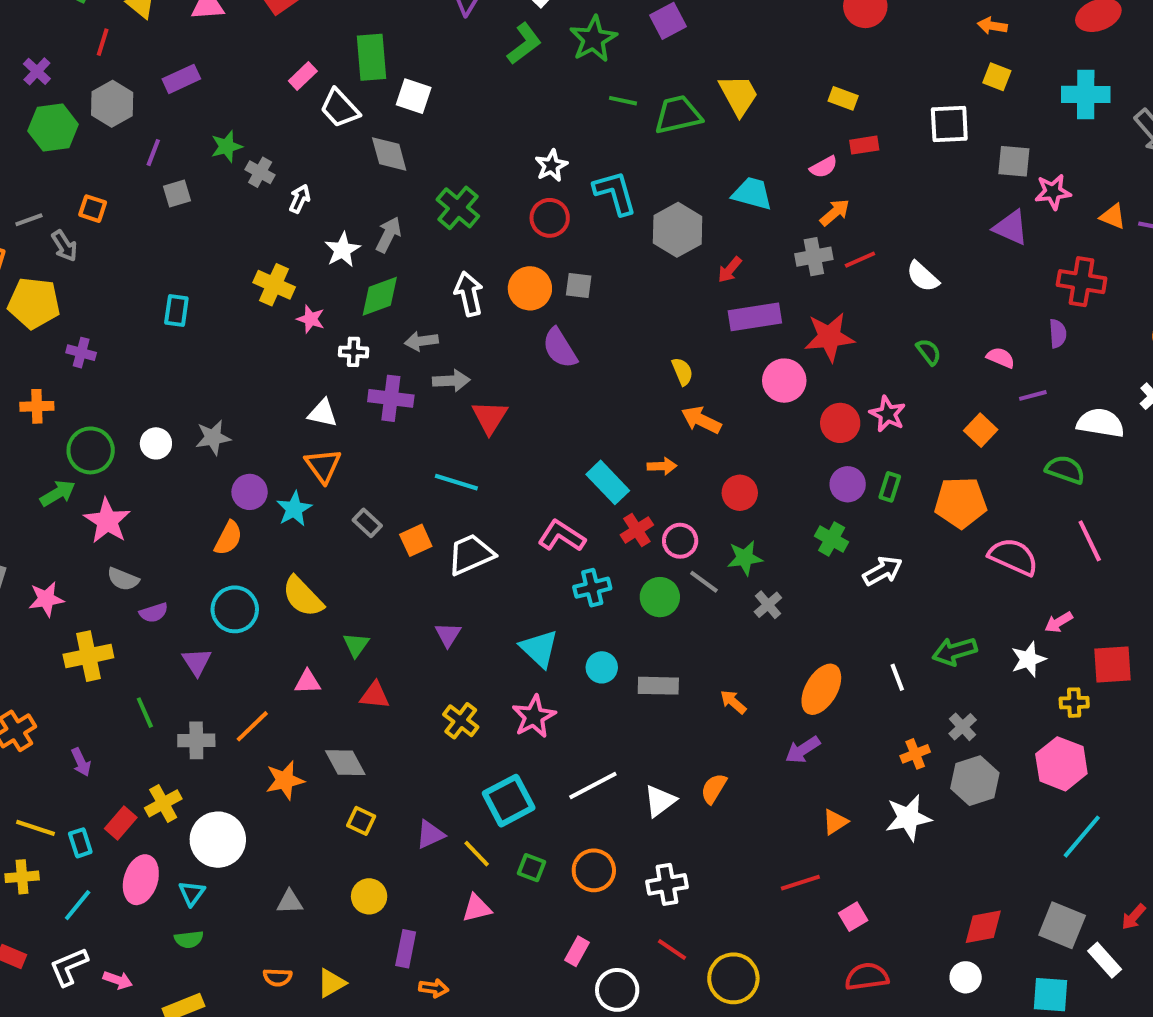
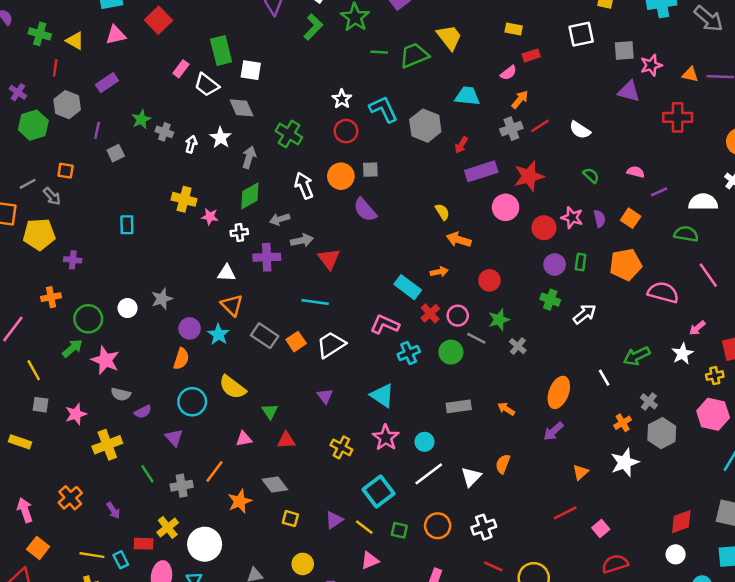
white star: (342, 250) -> (221, 138), moved
purple semicircle: (1058, 334) -> (599, 219), moved
gray rectangle: (367, 523) -> (265, 336), size x1.5
cyan circle: (602, 667) -> (424, 442), moved
red rectangle: (121, 823) -> (144, 544), turned 60

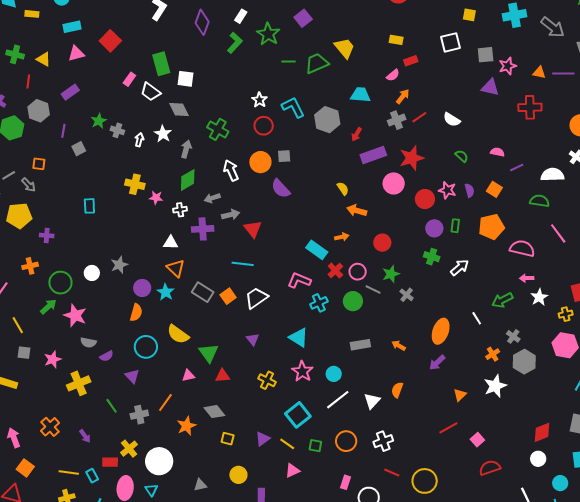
pink arrow: (697, 328) -> (527, 278), moved, turned 40
green triangle: (270, 411) -> (209, 353), size x1.5

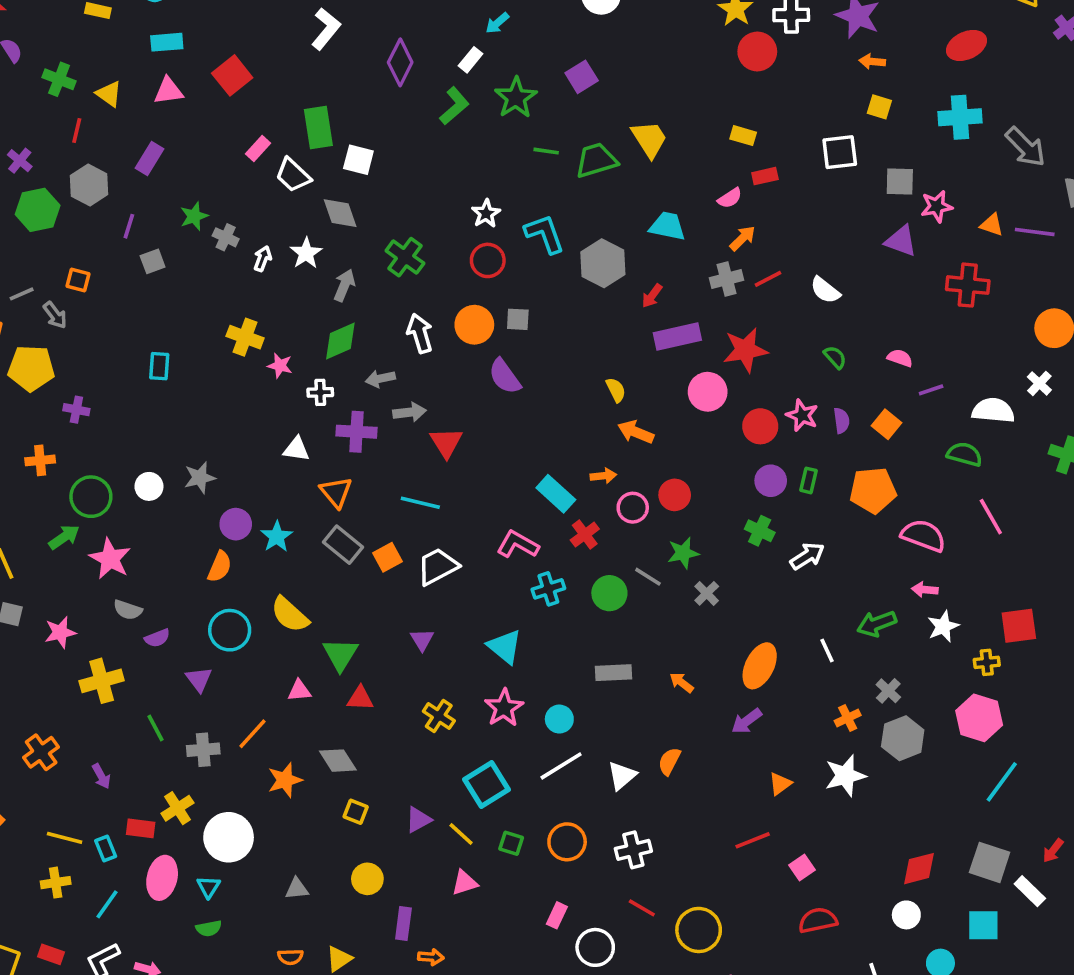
purple rectangle: (70, 92) -> (150, 159), turned -30
orange triangle: (176, 268) -> (336, 492), moved
pink circle: (358, 272) -> (633, 508), moved

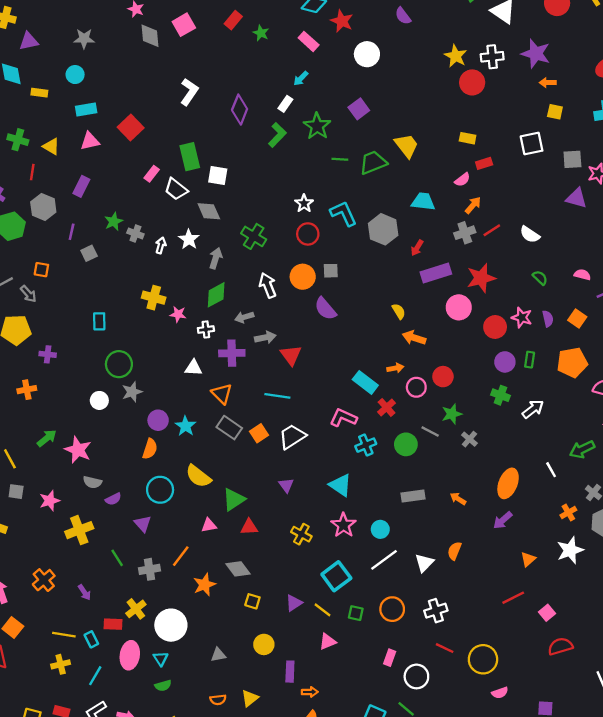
green circle: (91, 497) -> (119, 364), moved
green triangle: (340, 654) -> (234, 499), turned 30

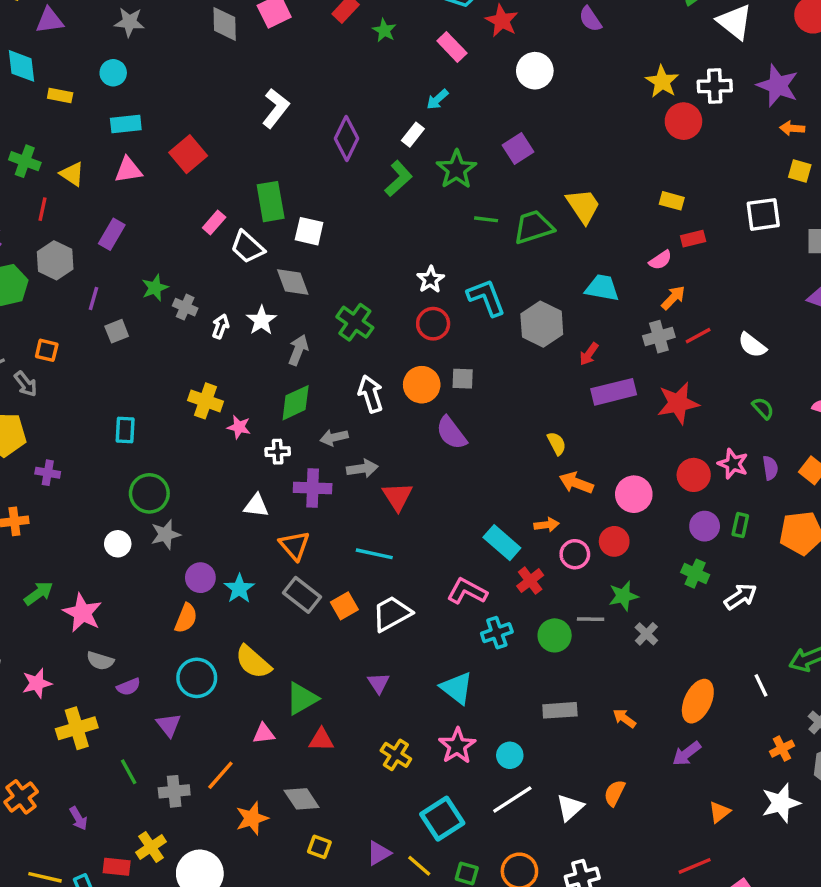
pink circle: (459, 307) -> (634, 494), moved
gray line: (430, 431) -> (591, 619), turned -30

